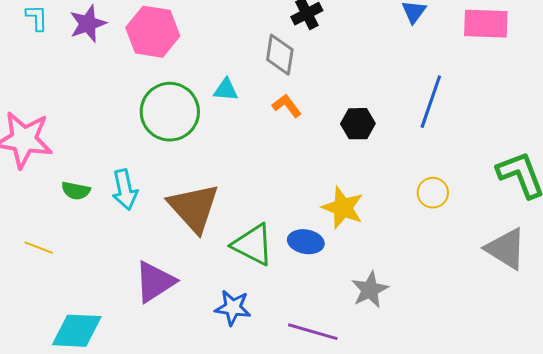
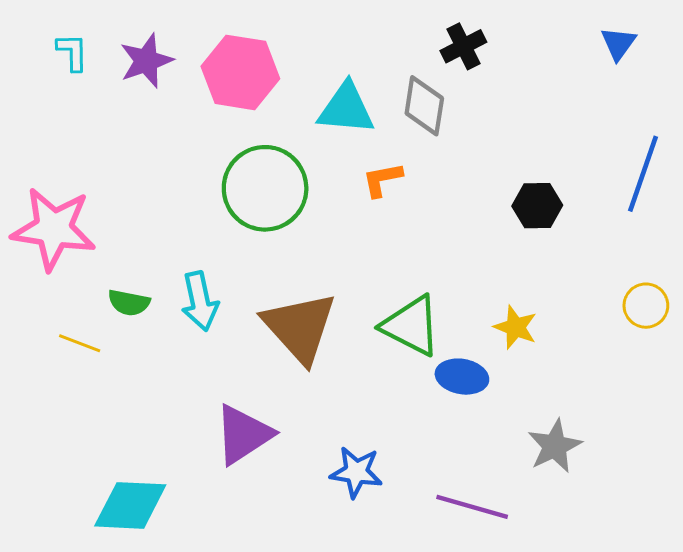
cyan triangle: (226, 90) -> (346, 109), moved, size x1.6
orange L-shape: (287, 106) -> (382, 180), moved, turned -64
yellow star: (343, 208) -> (516, 327), size x0.7
green triangle: (253, 245) -> (411, 326), moved
yellow line: (39, 248) -> (80, 343), moved

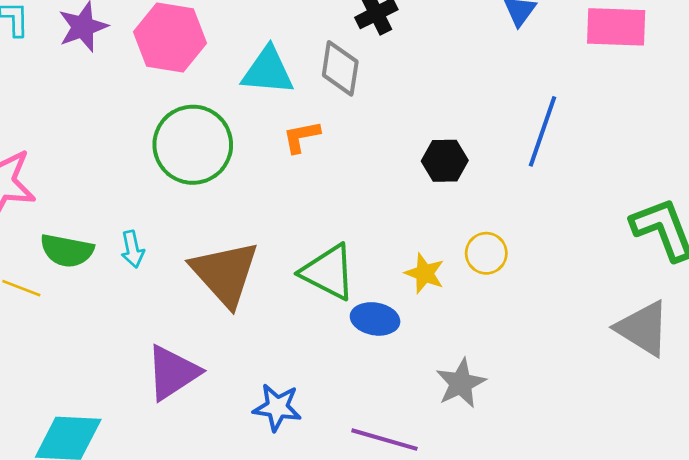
cyan arrow: (200, 301) -> (132, 249), size x0.7
green semicircle: (129, 303) -> (67, 251), size x1.4
yellow circle: (646, 306) -> (486, 253), moved

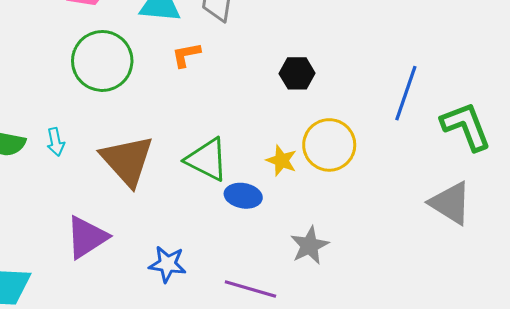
blue line: (543, 131) -> (406, 93), moved
yellow circle: (486, 253) -> (329, 145), size x1.6

